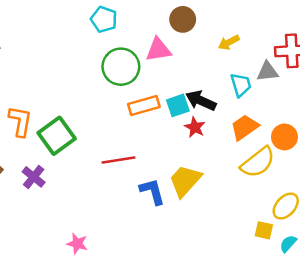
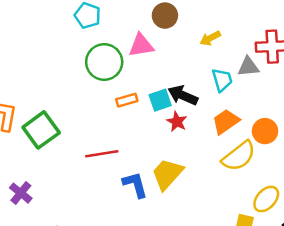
orange rectangle: (144, 105) -> (127, 100), size x0.7
purple cross: (34, 177) -> (21, 193), moved

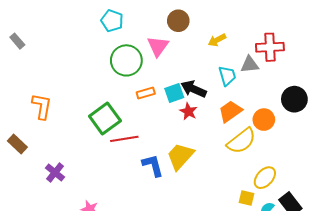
pink triangle: (141, 45) -> (158, 46), turned -45
green square: (41, 130) -> (105, 119), moved

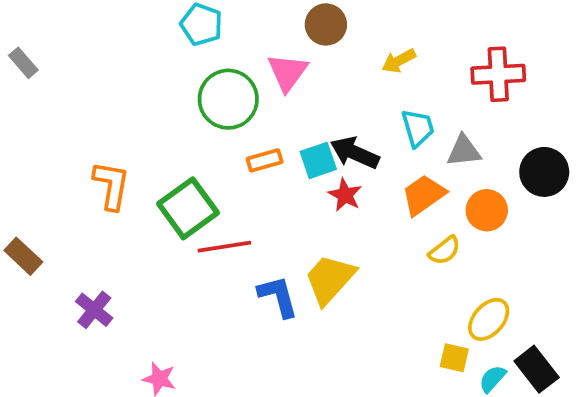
gray triangle: (250, 65) -> (464, 151), moved
orange L-shape: (42, 106) -> (111, 185), moved
yellow semicircle: (241, 141) -> (445, 250), size x0.6

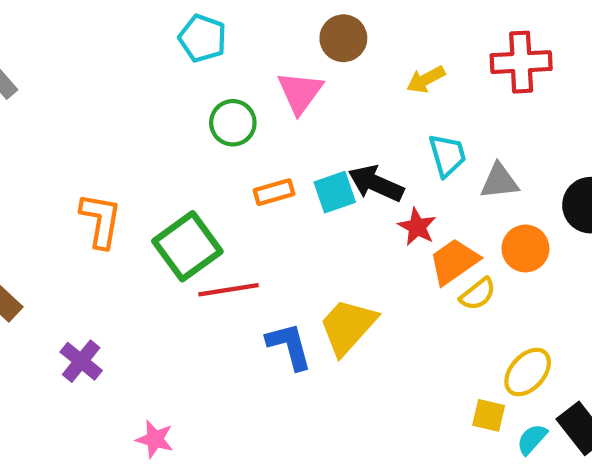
red cross: (498, 74) -> (521, 62), moved
green circle: (228, 99) -> (233, 123), size x0.7
red star: (345, 195) -> (417, 227), moved
orange trapezoid: (424, 195) -> (454, 261), moved

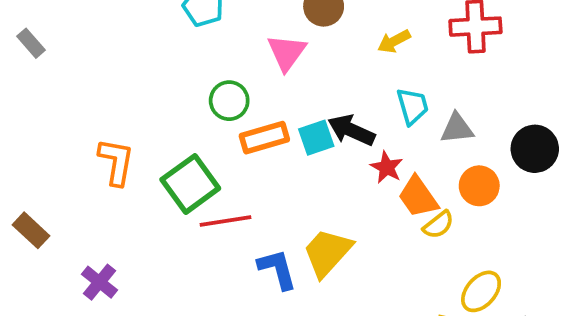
green circle: (233, 123) -> (229, 101), moved
orange rectangle: (274, 192) -> (264, 138), size x1.4
orange trapezoid: (454, 261) -> (418, 197), turned -90

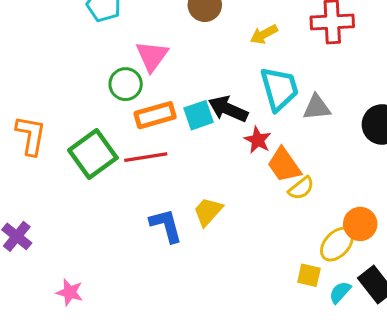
pink triangle: (287, 52) -> (152, 56), moved
cyan trapezoid: (413, 106) -> (279, 89), size x1.4
orange circle: (479, 186) -> (360, 224), moved
red line: (225, 221) -> (146, 157), moved
yellow trapezoid: (327, 252) -> (208, 212), size x0.7

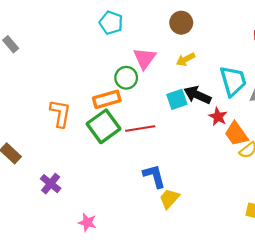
yellow arrow: (264, 34) -> (186, 59), moved
orange rectangle: (155, 115) -> (107, 99), moved
yellow trapezoid: (208, 212) -> (169, 199), moved

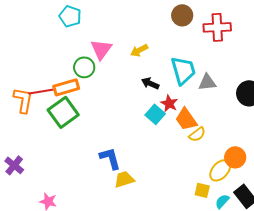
brown circle: (181, 23) -> (182, 15), moved
black arrow: (197, 95) -> (150, 83), size x0.7
cyan square: (177, 99) -> (155, 114), moved, turned -30
red line: (140, 128) -> (42, 91), moved
yellow trapezoid: (169, 199) -> (124, 179), turned 30

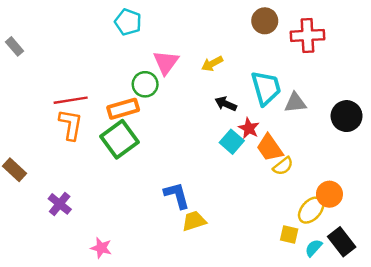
red line: (42, 91) -> (71, 100), moved

